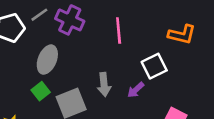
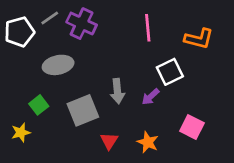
pink line: (119, 31) -> (148, 28), moved
gray ellipse: (47, 60) -> (58, 65), turned 56
green square: (41, 91) -> (39, 105), moved

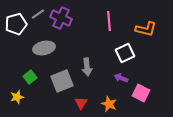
purple arrow: (151, 97) -> (121, 78), moved, turned 64

